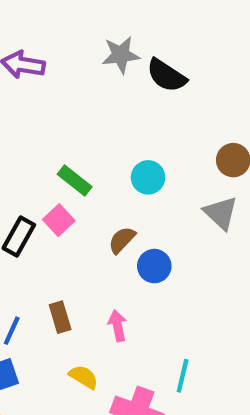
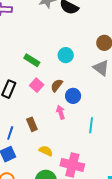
pink square: (59, 220) -> (37, 85), moved
pink arrow: (118, 326) -> (61, 112), moved
cyan line: (183, 376) -> (91, 125), moved

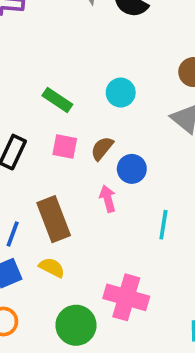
pink square: (37, 85) -> (65, 147), turned -32
brown rectangle: (32, 124) -> (54, 219), size x1.6
yellow semicircle: (46, 151) -> (52, 268), moved

